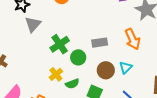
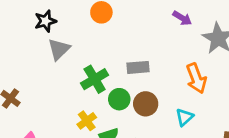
gray rectangle: (100, 43) -> (138, 67), moved
brown circle: (106, 70) -> (146, 104), moved

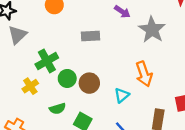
gray rectangle: (138, 67) -> (90, 36), moved
orange arrow: (196, 78) -> (144, 74), moved
yellow cross: (87, 121) -> (30, 86), moved

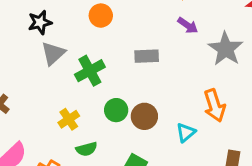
green cross: (47, 61) -> (90, 71), moved
green semicircle: (57, 109) -> (87, 149), moved

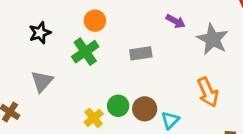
gray triangle: (53, 53) -> (42, 81), moved
green cross: (90, 71) -> (85, 52), moved
yellow cross: (69, 119) -> (94, 118), moved
cyan triangle: (186, 132) -> (170, 120), moved

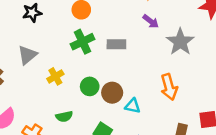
green cross: (85, 52) -> (83, 42), moved
yellow cross: (94, 118) -> (55, 76), moved
cyan triangle: (170, 120) -> (133, 106), turned 49

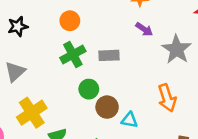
yellow cross: (55, 76) -> (32, 113), moved, size x1.6
green circle: (90, 86) -> (89, 89), moved

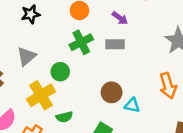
purple arrow: (144, 29) -> (120, 18), moved
green circle: (89, 89) -> (60, 72), moved

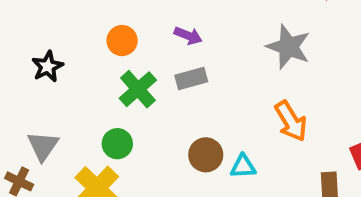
gray triangle: (27, 56) -> (43, 146), moved

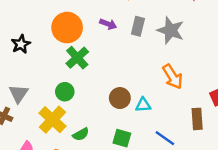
orange circle: (122, 41) -> (67, 28), size x1.6
gray rectangle: (191, 78) -> (138, 26), moved, turned -60

